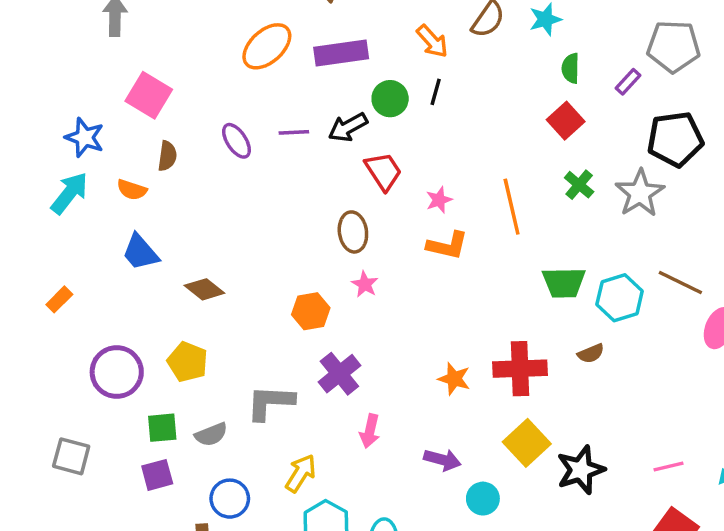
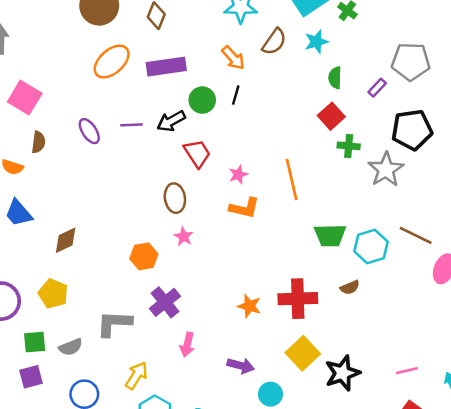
green cross: (579, 185) -> (349, 146), moved, turned -35
brown diamond: (204, 289) -> (66, 240), turned -64

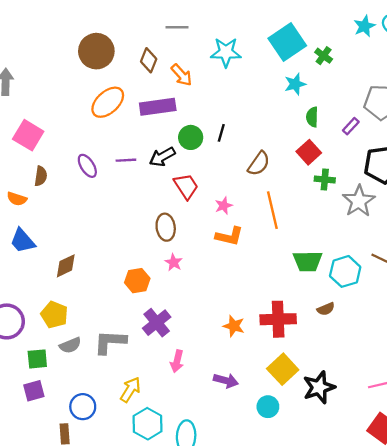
brown semicircle: (274, 42) -> (259, 164), moved
orange arrow: (233, 58) -> (182, 75), moved
gray semicircle: (71, 347) -> (70, 345), moved
cyan circle: (270, 394) -> (268, 407), moved

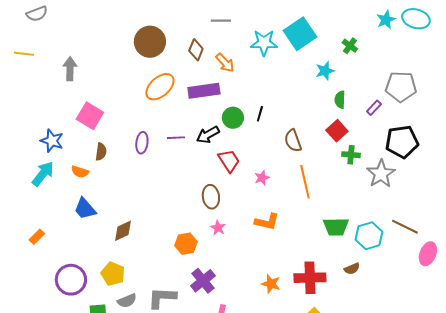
cyan square: (287, 42) -> (300, 34), moved
brown semicircle: (259, 164) -> (293, 141), turned 125
purple ellipse: (87, 166) -> (142, 143), turned 40
orange L-shape: (229, 236) -> (267, 222), moved

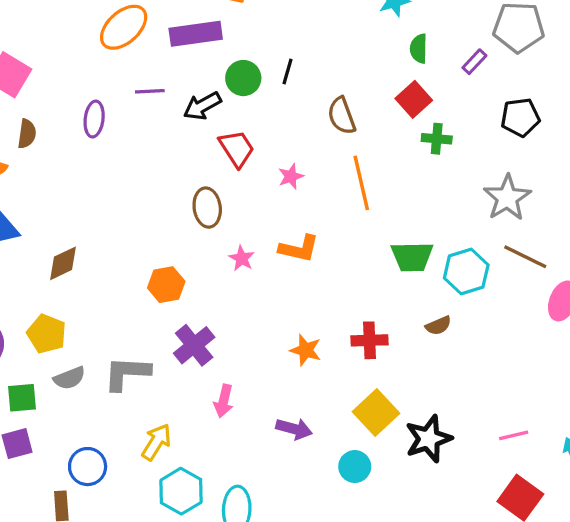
purple line: (176, 138) -> (150, 91), moved
black pentagon: (402, 142) -> (520, 117), size x0.7
gray star: (381, 174) -> (507, 198), moved
pink star: (218, 228) -> (242, 258), moved
red cross: (310, 278) -> (369, 340), size x0.7

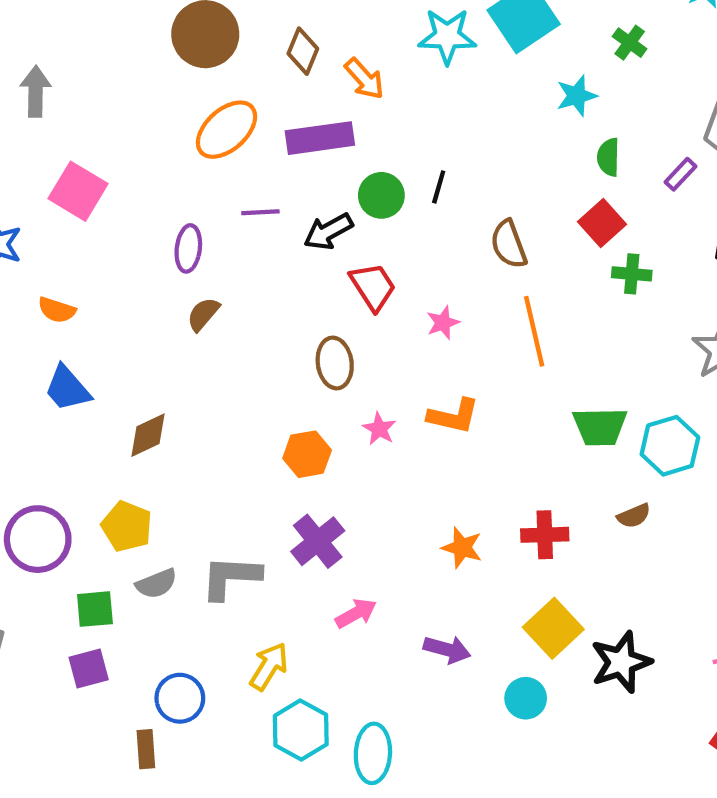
brown semicircle: (27, 134) -> (203, 314), moved, turned -148
orange hexagon: (166, 285) -> (307, 454), moved
pink arrow: (224, 401) -> (356, 613), turned -132

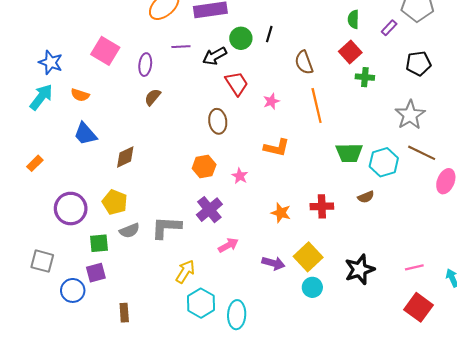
pink square: (78, 191) -> (105, 51), moved
pink star: (379, 429) -> (240, 176), moved
yellow square: (553, 628) -> (308, 257), moved
blue circle: (180, 698) -> (73, 290), moved

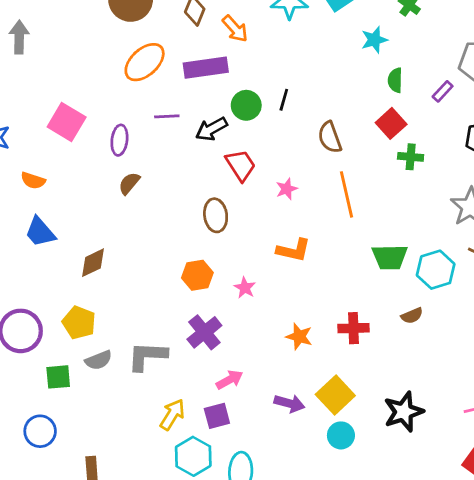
purple square: (96, 273) -> (217, 416), moved
blue circle: (73, 290) -> (40, 431), moved

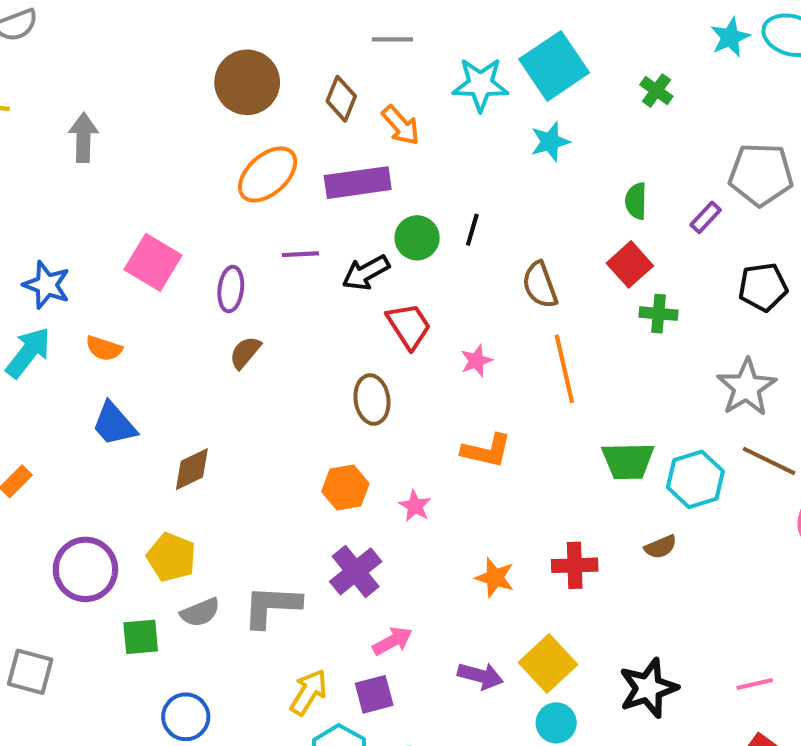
cyan star: (374, 40) -> (550, 142), moved
blue circle: (40, 431) -> (186, 717), moved

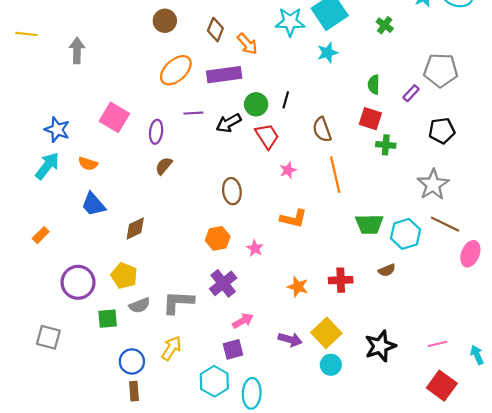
brown circle: (247, 82) -> (165, 21), size x0.7
red square: (630, 264) -> (370, 119), turned -30
red trapezoid: (409, 326) -> (267, 136), moved
yellow arrow: (309, 692) -> (171, 348), moved

